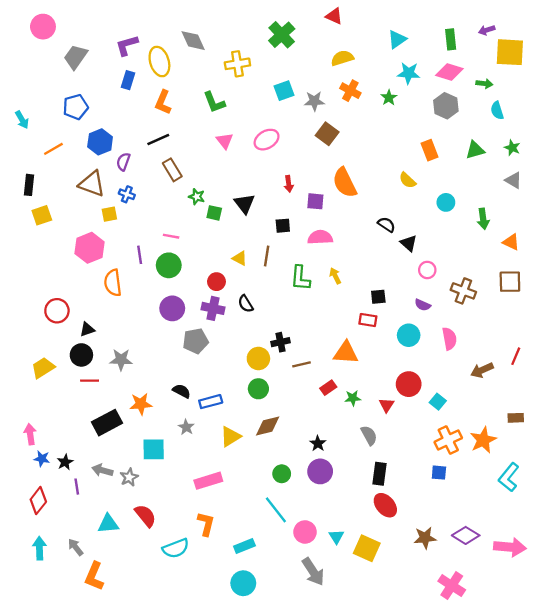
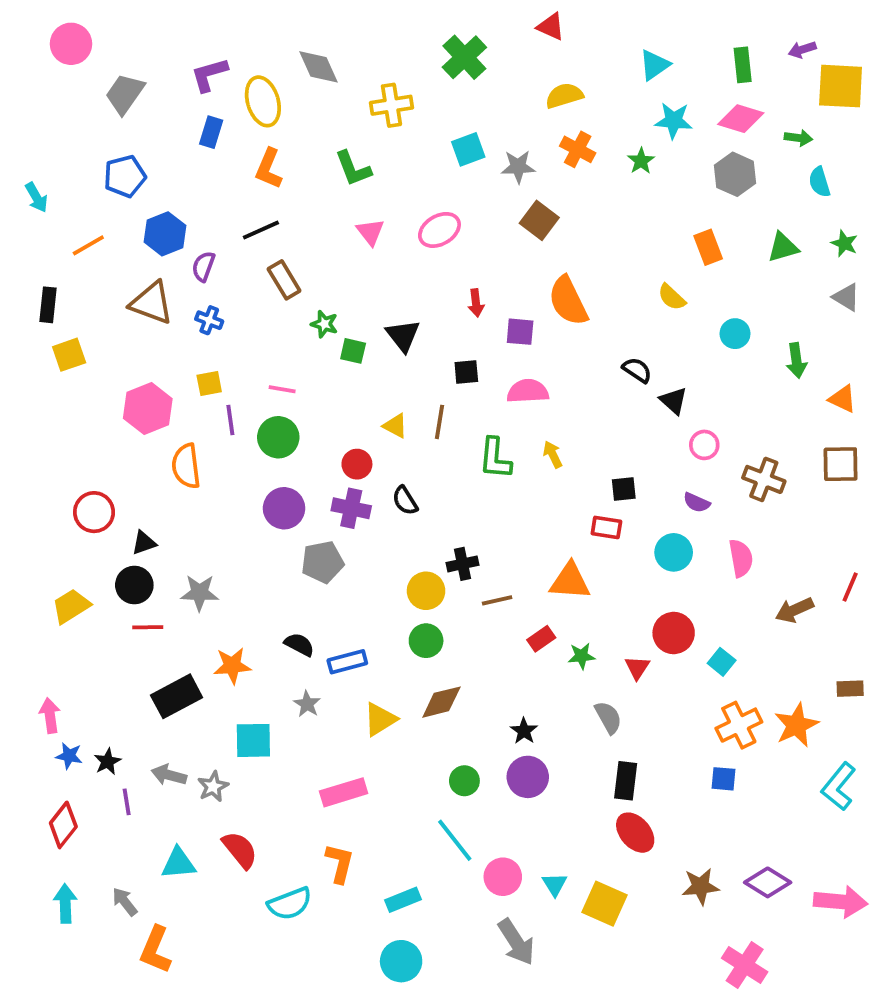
yellow square: (109, 214) -> (209, 384), moved

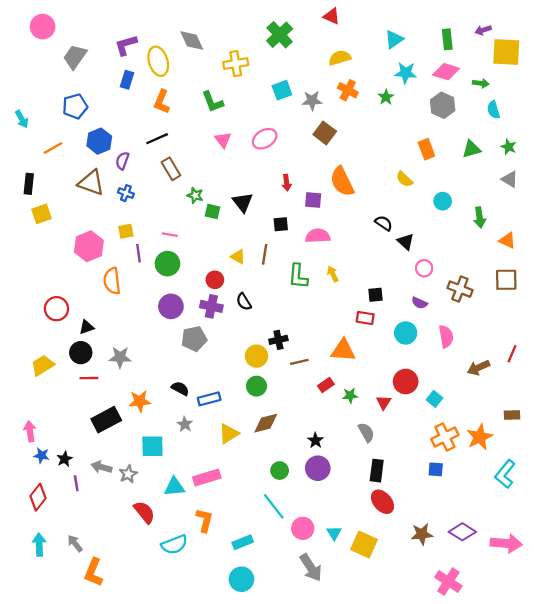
cyan triangle: (178, 863) -> (174, 487), moved

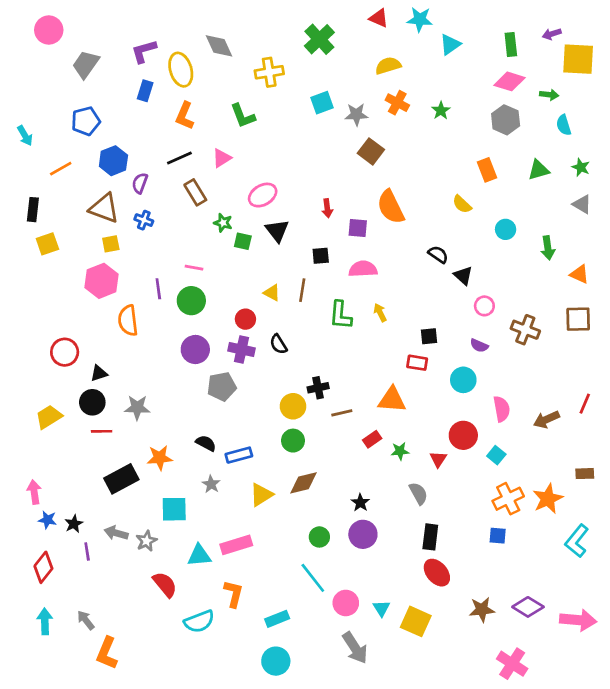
cyan star: (406, 73) -> (420, 19), moved
pink ellipse: (265, 139) -> (263, 195), moved
pink triangle: (223, 140) -> (222, 158), moved, turned 36
yellow square: (126, 231) -> (111, 244), moved
pink semicircle: (446, 336) -> (502, 409), moved

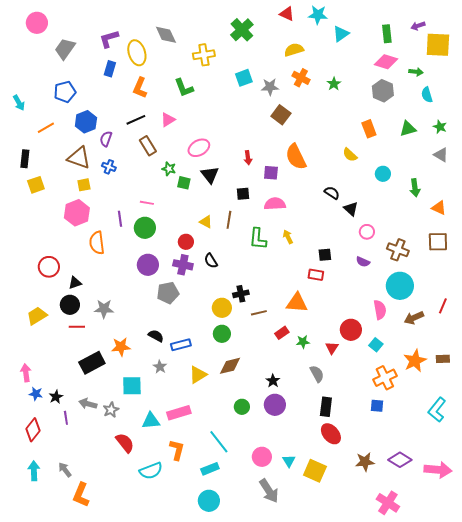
cyan circle: (463, 380) -> (400, 286), moved, size x1.4
orange star: (548, 499) -> (415, 361), moved
cyan line: (313, 578) -> (219, 442), moved

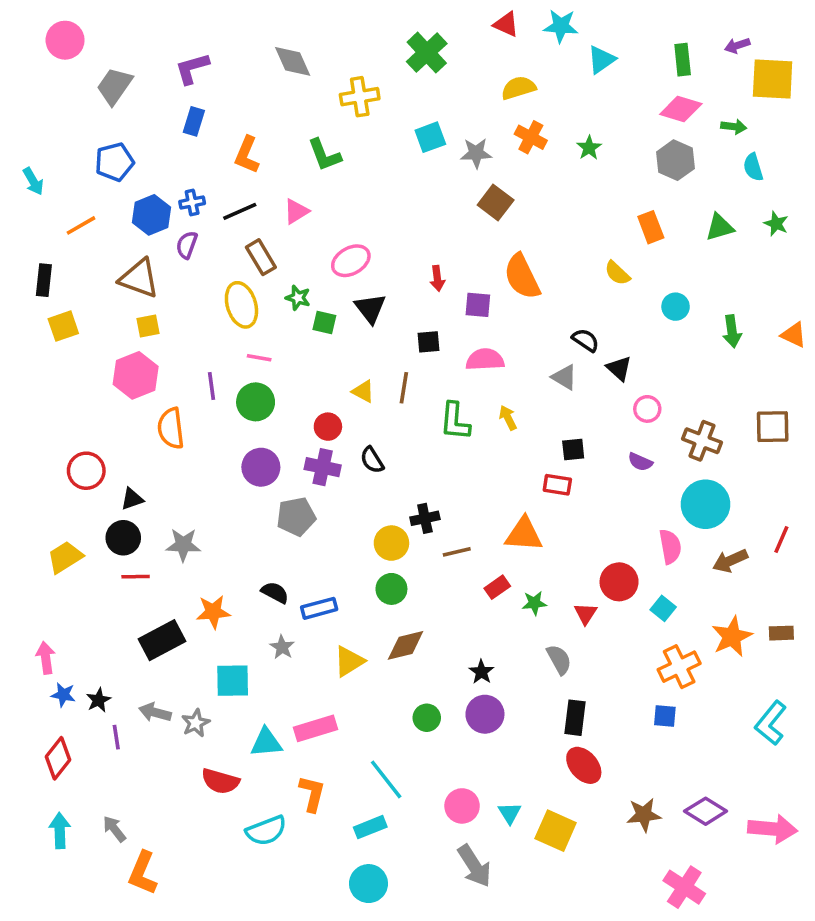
yellow ellipse: (137, 53) -> (241, 305), moved
gray triangle: (441, 155) -> (564, 377), moved
blue cross: (109, 167) -> (192, 203), moved, turned -32
orange triangle: (439, 208) -> (794, 335), moved
red semicircle: (125, 443) -> (220, 781), turned 145

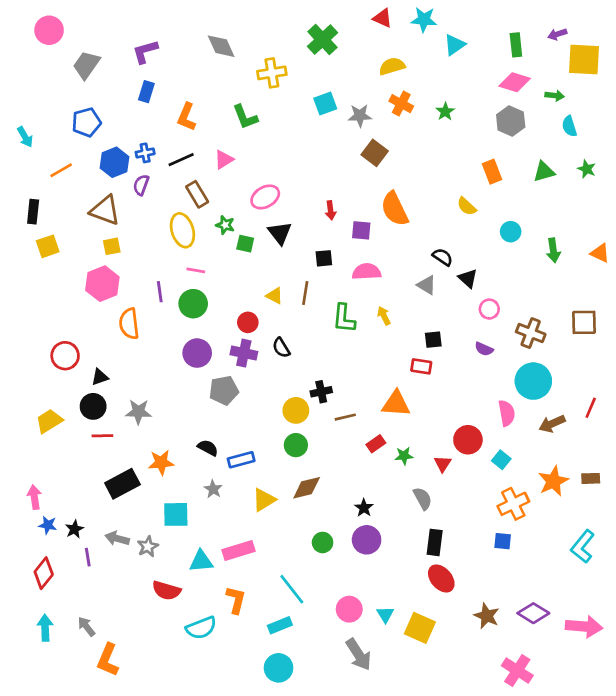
brown star: (644, 815) -> (487, 616), turned 30

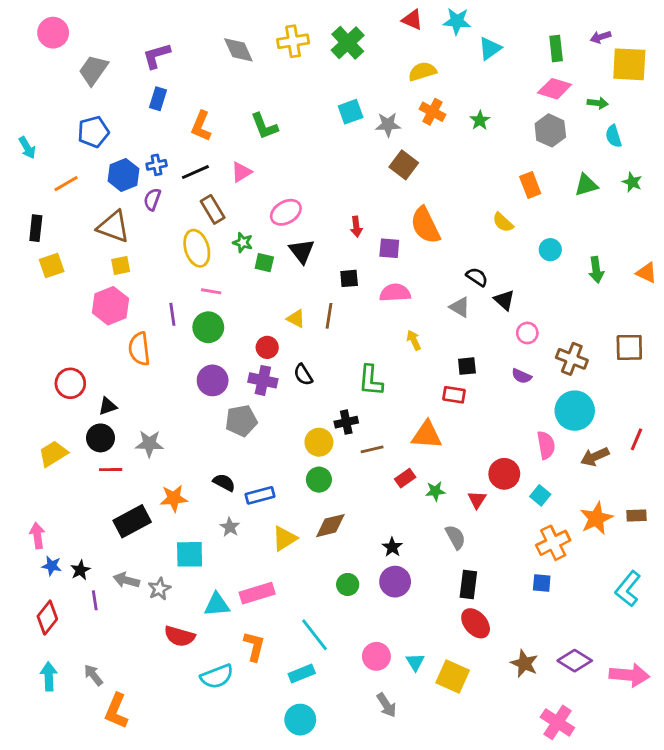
yellow cross: (272, 73) -> (293, 41), moved
green L-shape: (344, 318) -> (371, 380), moved
gray arrow: (359, 655) -> (386, 705), size x0.7

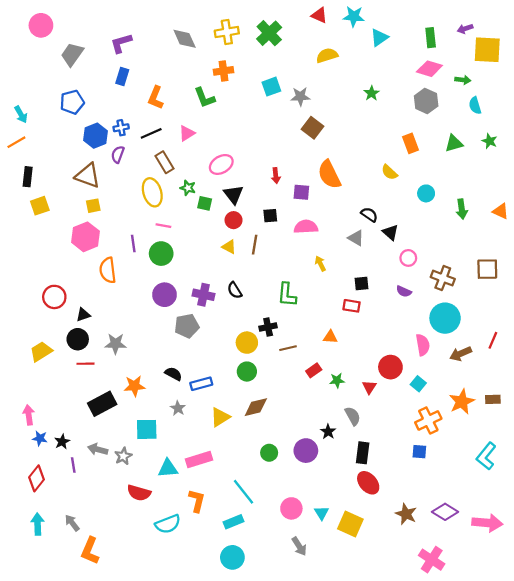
orange cross: (432, 112) -> (223, 71), moved, turned -36
orange line: (66, 184) -> (16, 142), moved
red circle: (267, 347) -> (234, 220), moved
orange triangle: (427, 435) -> (330, 337), size x0.6
black star: (392, 547) -> (328, 432), moved

